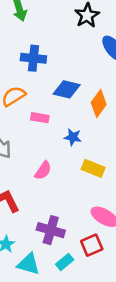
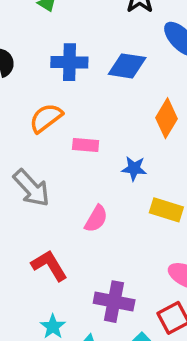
blue diamond: (67, 89) -> (127, 66), moved

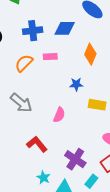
pink rectangle: (86, 145) -> (50, 57), moved
purple cross: (114, 302) -> (75, 159), turned 30

